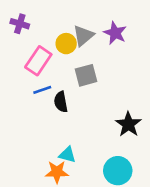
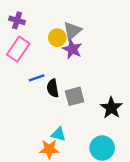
purple star: (115, 33) -> (72, 49), moved
pink rectangle: (38, 61) -> (18, 49), moved
gray square: (86, 75) -> (75, 96), moved

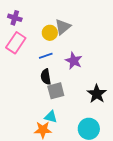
purple star: (72, 49) -> (74, 61), moved
blue line: (37, 78) -> (46, 56), moved
gray square: (75, 96) -> (56, 91), moved

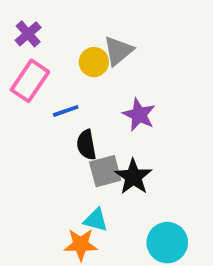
purple cross: (15, 18) -> (28, 34), turned 32
blue line: (46, 56) -> (66, 111), moved
black star: (97, 94) -> (133, 177), moved

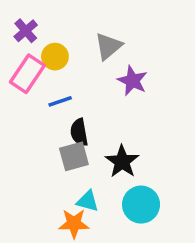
yellow circle: (94, 62) -> (55, 57), moved
purple star: (139, 115) -> (132, 81), moved
gray square: (105, 171) -> (74, 156), moved
cyan circle: (167, 243) -> (141, 205), moved

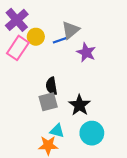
purple cross: (26, 31) -> (17, 20), size x1.5
blue line: (60, 101) -> (60, 40), moved

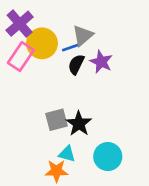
yellow circle: (36, 37) -> (42, 43), size x1.5
black semicircle: (51, 86) -> (76, 64), moved, turned 36
black star: (80, 105) -> (79, 124), moved

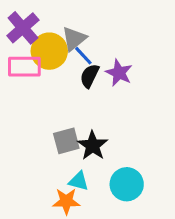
gray triangle: (83, 35) -> (74, 39), moved
blue line: (71, 47) -> (83, 56), turned 66
pink rectangle: (21, 57) -> (24, 67), turned 56

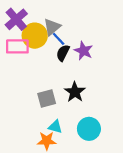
black star: (93, 146) -> (75, 92), moved

